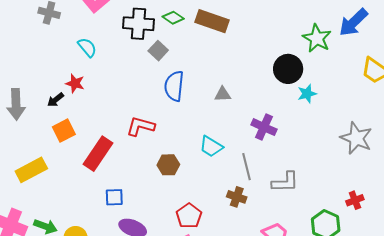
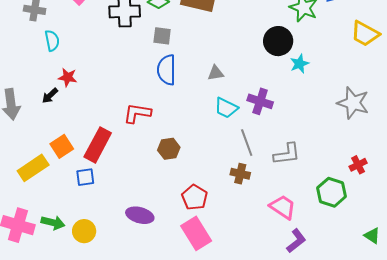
cyan semicircle: (87, 47) -> (52, 41), moved, turned 35
gray square: (158, 51) -> (162, 36), moved, turned -30
orange square: (64, 131) -> (62, 146), moved
cyan trapezoid: (211, 146) -> (226, 108), moved
blue square: (114, 197) -> (85, 177), moved

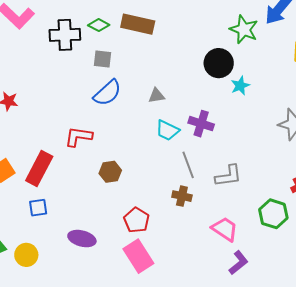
blue semicircle: (167, 70) -> (107, 93), turned -132
blue square: (85, 177) -> (38, 208), moved

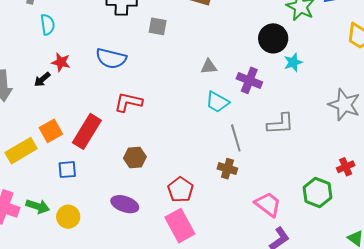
blue semicircle: (107, 93) -> (111, 58), moved, turned 52
purple cross: (201, 124) -> (249, 80), moved
brown hexagon: (110, 172) -> (135, 158), moved
gray L-shape: (228, 176) -> (280, 124), moved
blue square: (38, 208) -> (67, 170), moved

